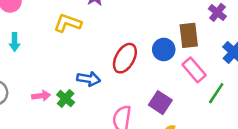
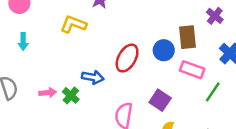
pink rectangle: (194, 70) -> (192, 70), turned -30

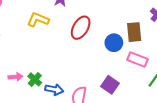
red ellipse: (127, 58) -> (81, 28), moved
blue arrow: (93, 77) -> (54, 89), moved

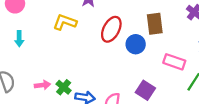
brown rectangle: (134, 32) -> (155, 24), moved
blue circle: (114, 43) -> (136, 44), moved

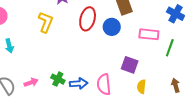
yellow L-shape: (65, 22) -> (46, 22), turned 105
pink arrow: (42, 85) -> (31, 82), moved

